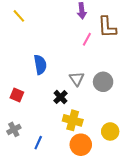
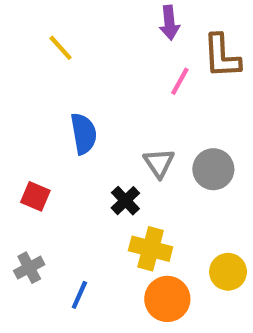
yellow line: (19, 16) -> (61, 48), moved

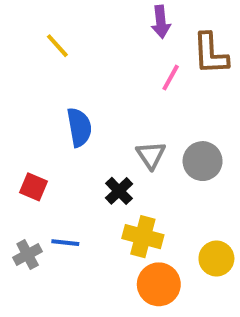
blue line: (79, 295) -> (65, 243), moved, turned 72

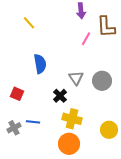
orange circle: (159, 284) -> (69, 144), moved

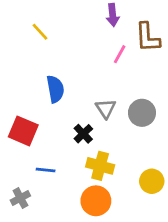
red square: (17, 94) -> (23, 131), size x1.5
gray cross: (14, 128) -> (20, 198), moved

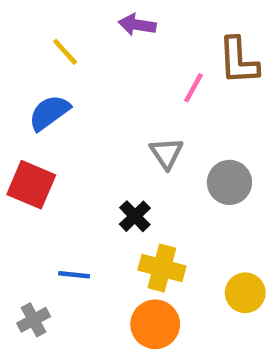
purple arrow: (113, 15) -> (137, 25), moved, turned 105
blue semicircle: (55, 89) -> (49, 113), moved, turned -116
gray triangle: (106, 109) -> (166, 153), moved
red square: (23, 131) -> (31, 185), moved

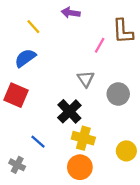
black cross: (135, 216) -> (69, 111), size x1.5
blue line: (74, 275) -> (38, 142), turned 35
gray cross: (34, 320) -> (17, 165), turned -35

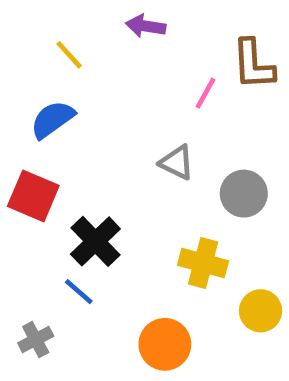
gray triangle: (86, 79) -> (177, 162), turned -30
black cross: (69, 111) -> (95, 241), moved
yellow cross: (83, 138) -> (203, 263), moved
gray cross: (17, 165) -> (36, 340), turned 35

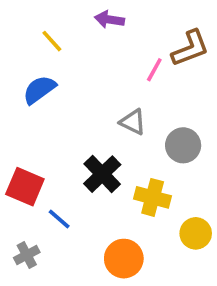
brown L-shape: (253, 64) -> (190, 48), turned -108
red square: (33, 196) -> (25, 187), moved
black cross: (95, 241) -> (102, 174), moved

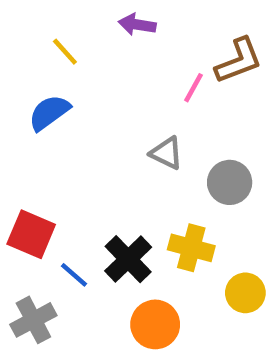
black cross: (102, 174) -> (128, 259), moved
gray cross: (27, 255) -> (33, 320), size x1.4

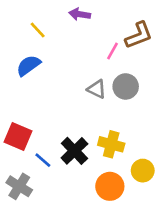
gray circle: (230, 182) -> (126, 86), moved
gray cross: (33, 320) -> (19, 186), turned -30
orange circle: (155, 324) -> (110, 186), moved

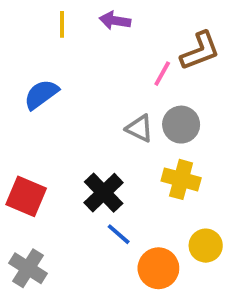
yellow line: (38, 30) -> (62, 24), moved, turned 42
yellow cross: (111, 144) -> (181, 179), moved
black cross: (74, 151) -> (104, 193), moved
blue line: (43, 160) -> (119, 234), moved

